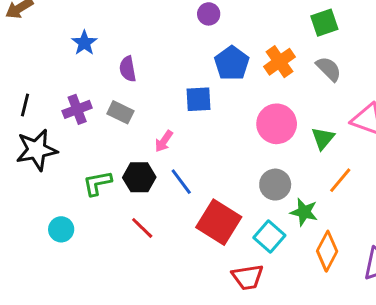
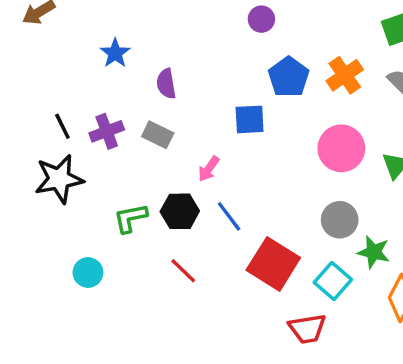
black line: (25, 105) -> (62, 126), moved, turned -40

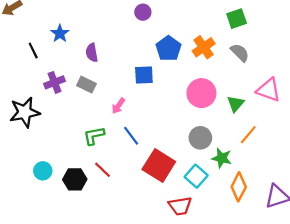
purple circle: (261, 19) -> (143, 12), moved
black line: (62, 126) -> (33, 50), moved
black hexagon: (180, 211) -> (75, 179), moved
green L-shape: (130, 218) -> (94, 136), moved

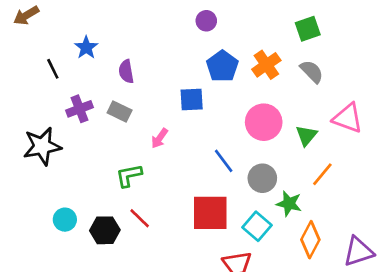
purple circle: (143, 12) -> (206, 21), moved
blue line: (131, 136) -> (224, 161), moved
red square: (159, 166) -> (210, 213), turned -32

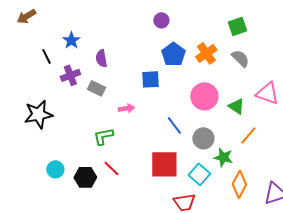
purple cross: (80, 109) -> (70, 75), moved
green triangle: (306, 136) -> (236, 106), turned -36
pink arrow: (160, 138) -> (126, 108), turned -133

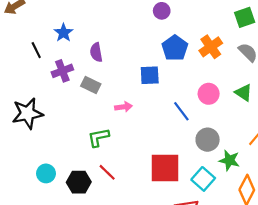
pink circle: (204, 96) -> (209, 94), size x0.7
green triangle: (236, 106) -> (244, 93), moved
blue line: (174, 125) -> (181, 111), moved

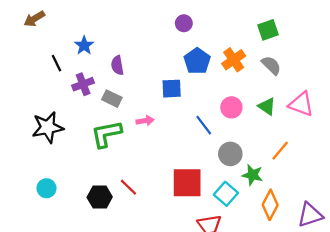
green L-shape: (98, 137) -> (106, 134), moved, size x1.4
cyan circle: (46, 173) -> (47, 188), moved

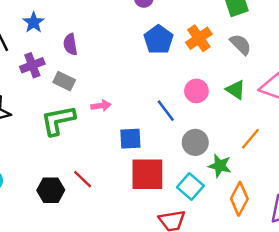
blue square: (172, 89) -> (130, 139), moved

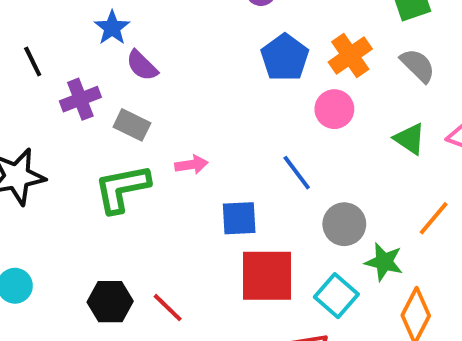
blue star: (34, 22) -> (112, 28), moved
purple semicircle: (70, 44) -> (142, 65), turned -35
pink circle: (196, 91) -> (334, 109), moved
red line: (83, 179) -> (168, 308), moved

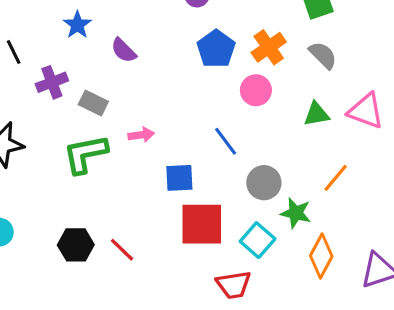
purple semicircle: (142, 65) -> (124, 50), moved
green triangle: (410, 139) -> (316, 114), turned -44

